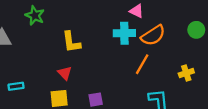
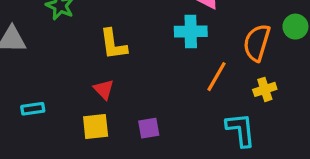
orange semicircle: (153, 35) -> (257, 43), moved, turned 140
yellow cross: (186, 73) -> (265, 89), moved

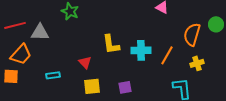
cyan cross: (191, 31) -> (141, 50), moved
yellow L-shape: (113, 44) -> (111, 44), moved
red triangle: (104, 89) -> (85, 62), moved

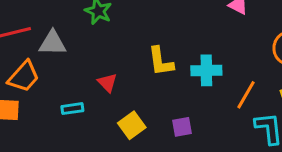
orange line: (167, 55) -> (246, 95), moved
red triangle: (85, 62) -> (107, 83), moved
yellow square: (92, 86) -> (132, 125), turned -30

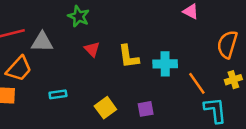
red triangle: (107, 83) -> (92, 49), moved
orange line: (246, 95) -> (197, 83), turned -65

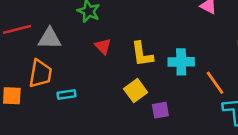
orange trapezoid: (19, 69) -> (40, 74), moved, turned -32
yellow square: (105, 108) -> (136, 91), moved

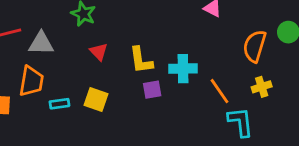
yellow square: (136, 91) -> (96, 99), moved, turned -35
purple square: (160, 110) -> (152, 90), moved

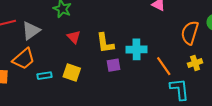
gray triangle: (41, 43) -> (31, 31), turned -36
orange trapezoid: (31, 81) -> (24, 59), turned 40

